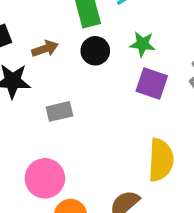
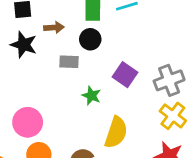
green star: (142, 44) -> (91, 96), moved
gray rectangle: (59, 111) -> (69, 62), moved

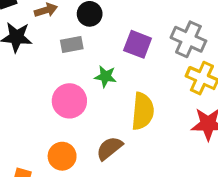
gray cross: (169, 80) -> (188, 39), turned -32
pink circle: (28, 122) -> (69, 101), moved

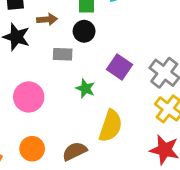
pink circle: (69, 101) -> (29, 97), moved

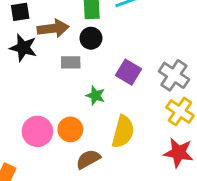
brown arrow: (47, 19) -> (53, 28), size x1.5
pink circle: (29, 97) -> (37, 131), moved
orange circle: (32, 149) -> (70, 129), moved

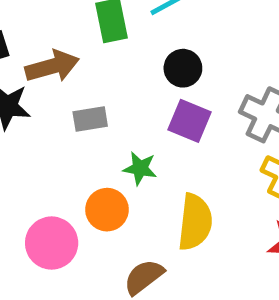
black circle: (91, 38) -> (183, 68), moved
orange circle: (70, 129) -> (107, 210), moved

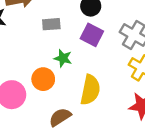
gray rectangle: (90, 119) -> (51, 24), moved

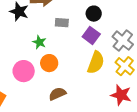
green star: (63, 58) -> (39, 42), moved
yellow semicircle: (90, 90) -> (96, 63), moved

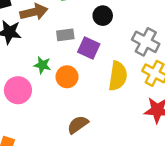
purple square: (91, 35) -> (89, 48), moved
orange circle: (49, 63) -> (67, 77), moved
pink circle: (24, 71) -> (18, 90), moved

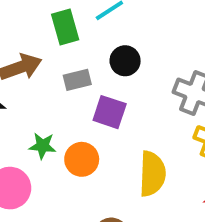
gray rectangle: (65, 35) -> (77, 80), moved
yellow semicircle: (118, 76) -> (152, 174), moved

